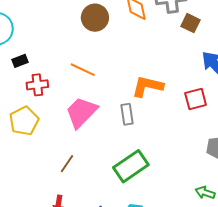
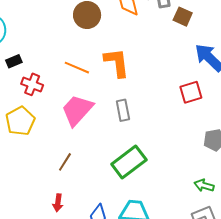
red cross: (37, 85) -> (32, 84), turned 30
orange L-shape: (147, 86) -> (117, 63), moved, turned 72

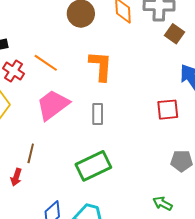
orange line: (77, 68) -> (46, 63), moved
brown line: (65, 162) -> (31, 153), turned -30
red arrow: (58, 203) -> (16, 177), moved

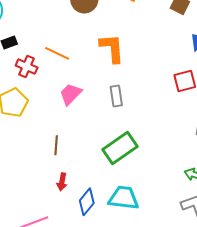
pink trapezoid: (53, 105) -> (71, 94), size x0.7
red arrow: (16, 177) -> (62, 182), moved

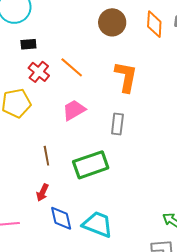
brown line: (56, 145) -> (46, 156), turned -30
green rectangle: (120, 148) -> (91, 165), moved
blue diamond: (87, 202) -> (61, 218), turned -68

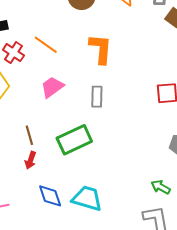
red arrow: (42, 193) -> (30, 160), moved

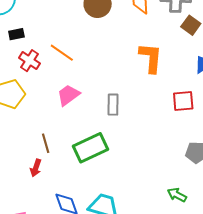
orange L-shape: (101, 49) -> (151, 58), moved
red arrow: (30, 160) -> (36, 168), moved

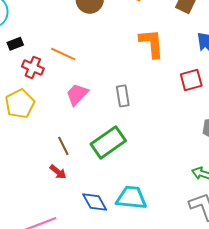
red arrow: (36, 168) -> (58, 172), turned -60

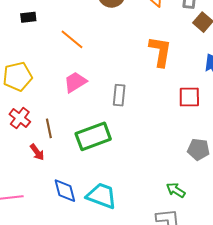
red cross: (33, 67) -> (20, 118), moved

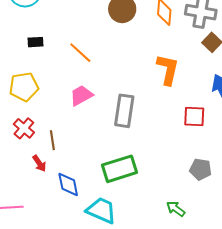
black rectangle: (28, 17) -> (35, 42), moved
gray rectangle: (119, 95) -> (124, 111), size x1.5
green rectangle: (93, 136) -> (120, 169), moved
blue diamond: (65, 191) -> (68, 185), moved

